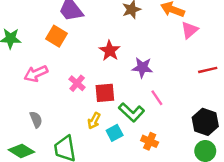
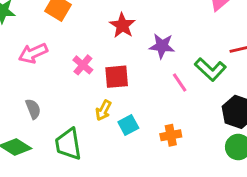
green L-shape: (131, 112) -> (210, 69), moved
orange cross: (150, 141) -> (171, 135), turned -35

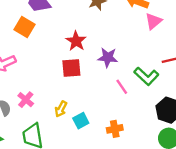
pink cross: (83, 65) -> (26, 100), moved
red square: (117, 77) -> (71, 68), moved

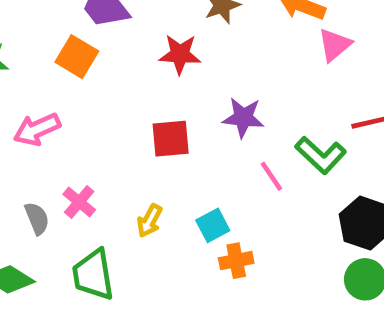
red star: (76, 41) -> (180, 54), moved, turned -30
cyan square: (81, 121) -> (213, 225), moved
orange cross: (115, 129) -> (236, 261), moved

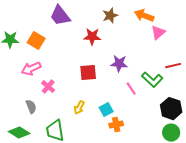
orange square: (77, 57) -> (36, 41), moved
pink cross: (79, 202) -> (48, 87), moved

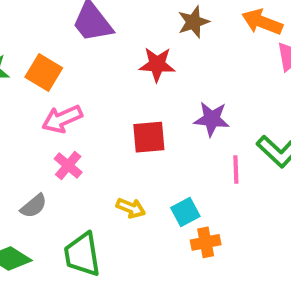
pink arrow: (31, 69) -> (62, 119), moved
pink line: (131, 89) -> (236, 170), turned 32
gray semicircle: (31, 107) -> (34, 206), turned 72
yellow arrow: (79, 108) -> (131, 208), turned -96

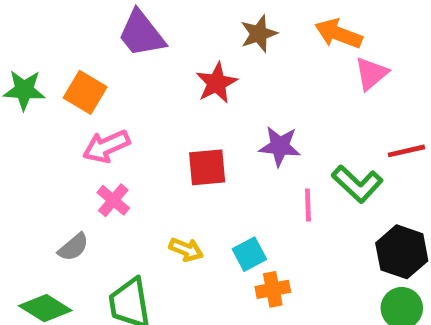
red star: (157, 64) -> (216, 83), turned -30

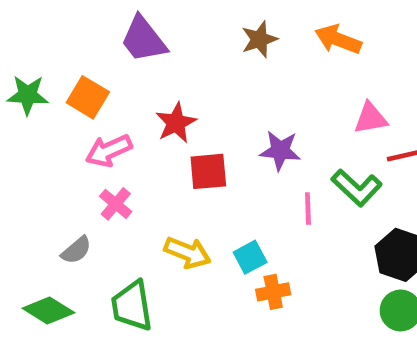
pink triangle: (371, 74) -> (371, 118), moved, turned 30
red star: (216, 83) -> (176, 123), moved
yellow arrow: (186, 249) -> (187, 253), size x1.4

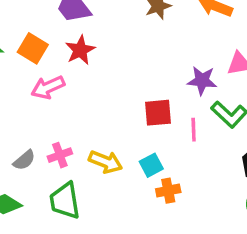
red star: (176, 123) -> (80, 50), moved
purple star: (280, 151) -> (202, 81), moved
red square: (208, 171) -> (158, 113), moved
pink cross: (116, 204) -> (60, 155), moved, turned 30

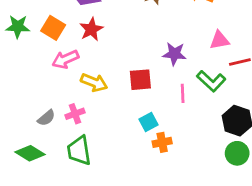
purple star: (202, 81) -> (174, 54), moved
red square: (158, 113) -> (140, 80), moved
yellow arrow: (106, 162) -> (94, 82), moved

